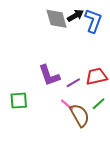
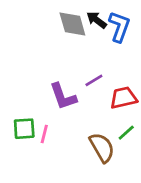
black arrow: (75, 16) -> (97, 20), turned -112
purple line: (73, 83) -> (94, 80), moved
pink line: (67, 105) -> (44, 134), moved, turned 64

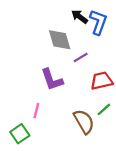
gray diamond: (72, 24) -> (60, 40), moved
purple line: (94, 80) -> (81, 57), moved
green square: (24, 129) -> (20, 134), moved, turned -30

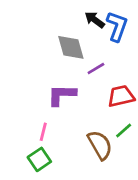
purple L-shape: (52, 80) -> (62, 95), turned 110
green square: (20, 134) -> (39, 159), moved

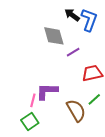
purple L-shape: (62, 95) -> (47, 91), moved

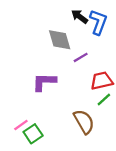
purple L-shape: (47, 91) -> (44, 82), moved
green line: (94, 99) -> (104, 100), moved
pink line: (33, 100) -> (21, 125), moved, turned 40

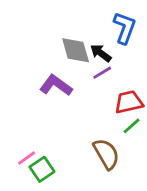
black arrow: (80, 17) -> (101, 53), moved
purple L-shape: (44, 82) -> (56, 85), moved, turned 35

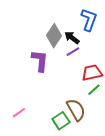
gray diamond: (76, 50) -> (54, 36), turned 50
purple L-shape: (56, 85) -> (40, 61), turned 60
green square: (42, 169) -> (61, 121), moved

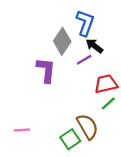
blue L-shape: (89, 20) -> (85, 23), moved
black arrow: (72, 38) -> (94, 46), moved
pink line: (19, 113) -> (22, 130), turned 32

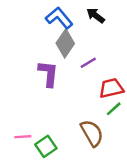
blue L-shape: (85, 23) -> (59, 18), moved, turned -60
black arrow: (94, 46) -> (96, 15), moved
green square: (70, 139) -> (46, 146), moved

